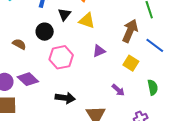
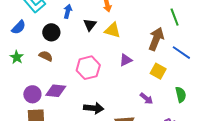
black circle: (45, 32) -> (51, 32), moved
purple diamond: (28, 79) -> (56, 91), turned -35

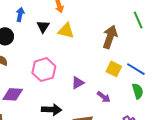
green line: (175, 17) -> (138, 20), moved
blue line: (181, 53) -> (136, 69), moved
purple triangle: (126, 60) -> (78, 83), moved

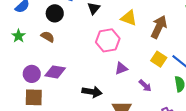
yellow triangle: (66, 31) -> (129, 18), moved
pink hexagon: (44, 70) -> (108, 40), moved

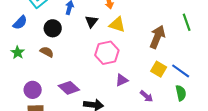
yellow triangle: (129, 18) -> (117, 25), moved
purple diamond: (55, 72) -> (69, 88), moved, turned 35

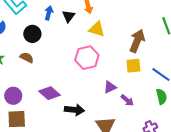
black triangle: (91, 21) -> (69, 16), moved
yellow square: (159, 69) -> (133, 66), moved, turned -35
purple triangle: (122, 80) -> (110, 87), moved

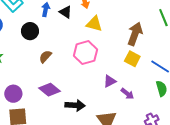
black triangle: (69, 16) -> (66, 12), turned -32
brown semicircle: (27, 58) -> (45, 57), moved, turned -72
yellow square: (133, 66) -> (132, 59), turned 35

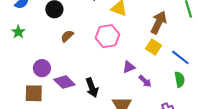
purple diamond: (49, 90) -> (64, 82), moved
purple circle: (13, 94) -> (42, 68), moved
black arrow: (75, 105) -> (92, 88), turned 60

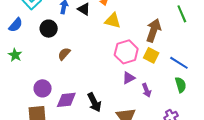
pink hexagon: (107, 36) -> (126, 52), moved
purple arrow: (145, 81) -> (146, 90), turned 32
purple diamond: (64, 82) -> (66, 100), turned -45

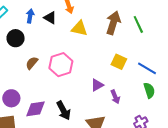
green line: (182, 14) -> (138, 24), moved
brown arrow: (154, 30) -> (113, 23), moved
pink hexagon: (126, 52) -> (61, 65), moved

